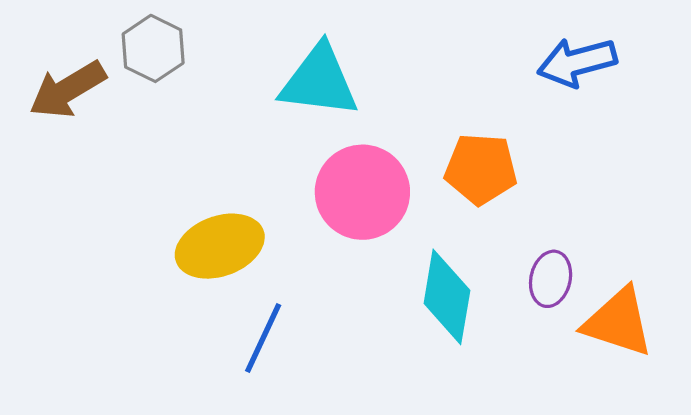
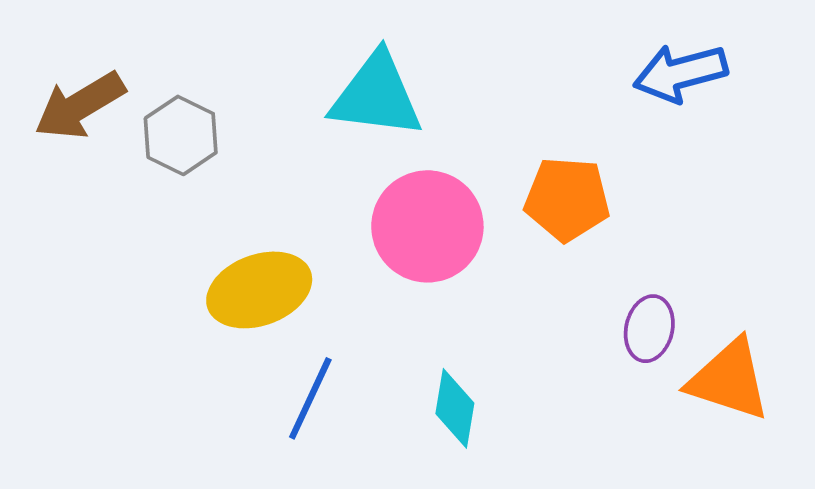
gray hexagon: (153, 48) -> (181, 135), moved
cyan diamond: (447, 297) -> (455, 408), moved, size x0.7

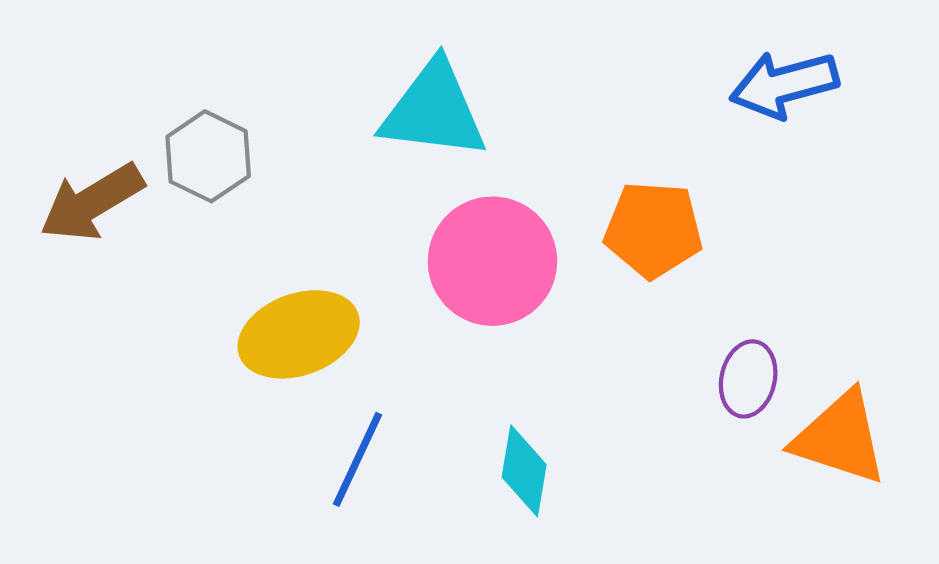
brown arrow: (80, 106) -> (92, 202), moved

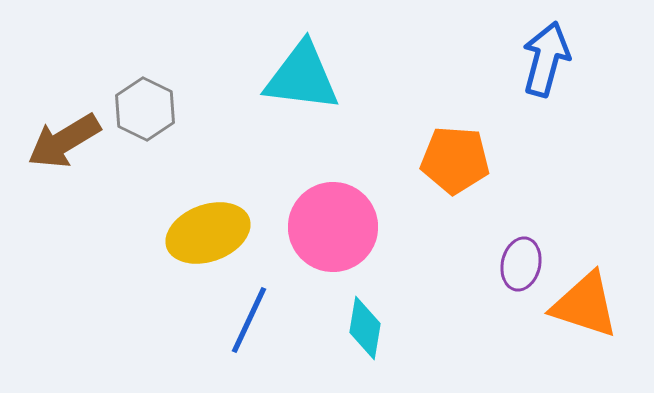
blue arrow: (784, 85) -> (546, 59), turned 120
pink circle: (492, 261) -> (333, 227), moved

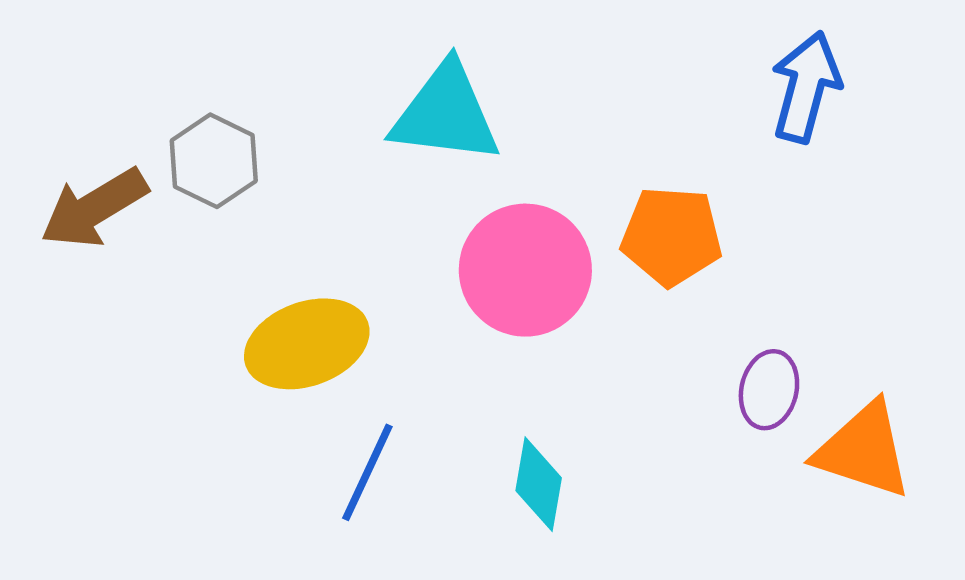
pink circle: (333, 227) -> (525, 270), moved

